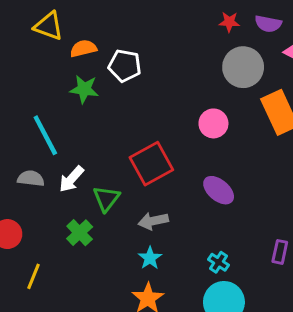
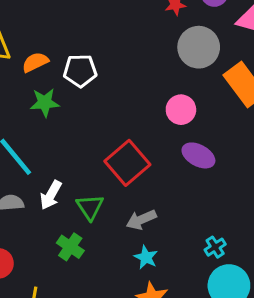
purple ellipse: (219, 190) -> (198, 155), moved
cyan cross: (218, 262) -> (215, 247), turned 36

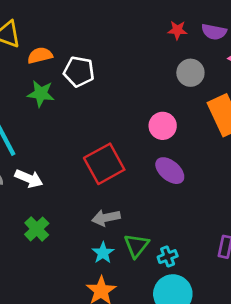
gray circle: (199, 47) -> (190, 73), size x0.7
white arrow: (51, 195) -> (29, 178), turned -108
green triangle: (90, 207) -> (136, 246), moved

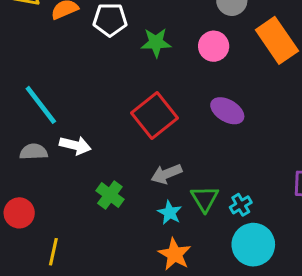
green star: (41, 94) -> (156, 42), moved
pink circle: (163, 126) -> (214, 46), moved
green cross: (37, 229) -> (110, 195), moved

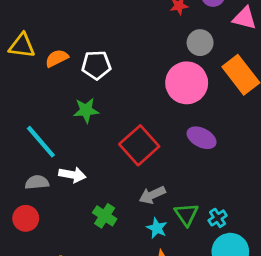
green star: (156, 42) -> (86, 110), moved
pink circle: (214, 46) -> (187, 83), size x1.6
red circle: (19, 213) -> (26, 218), moved

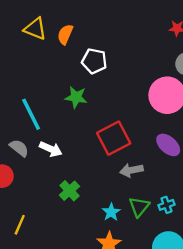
orange semicircle: (57, 58) -> (65, 34), moved, turned -54
gray semicircle: (37, 182) -> (19, 148), turned 30
gray arrow: (152, 195) -> (131, 170), moved
cyan cross: (218, 218) -> (166, 205), moved

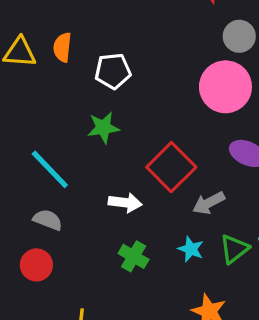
white arrow: (51, 149) -> (125, 203), moved
green triangle: (139, 207) -> (234, 249), turned 30
cyan star: (111, 212) -> (191, 249), moved

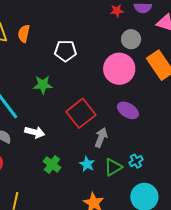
white pentagon: (113, 71) -> (65, 51), moved
white arrow: (125, 203) -> (35, 132), moved
gray arrow: (209, 203) -> (101, 138), turned 132

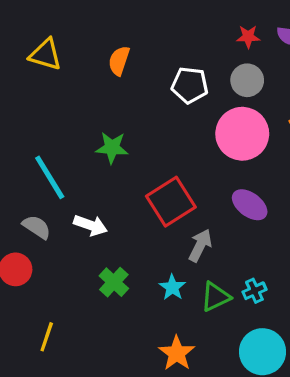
orange semicircle: (24, 34) -> (119, 61), moved
gray circle: (131, 39) -> (247, 80), moved
white pentagon: (65, 51) -> (190, 85), moved

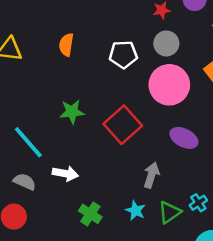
red square: (171, 202) -> (123, 125), moved

